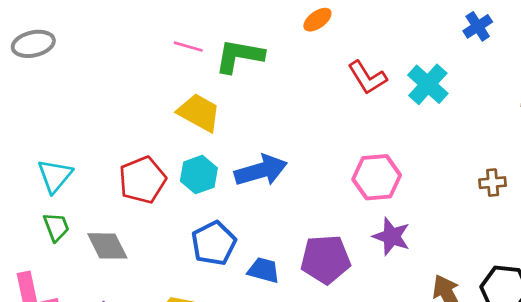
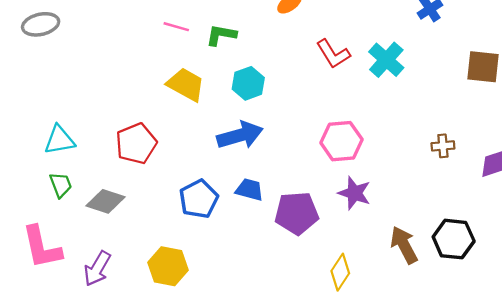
green L-shape: (239, 56) -> (221, 35), size x0.7
cyan hexagon: (199, 175) -> (248, 83), moved
cyan triangle: (55, 176) -> (59, 140), turned 40
gray diamond: (107, 246) -> (105, 201), turned -45
blue trapezoid: (264, 270) -> (249, 190), moved

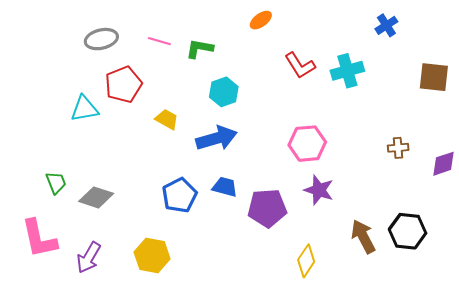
gray ellipse: (41, 24) -> (101, 39), moved
cyan cross: (386, 60) -> (347, 71), turned 32
yellow trapezoid: (186, 85) -> (167, 119), moved, size x0.7
cyan triangle: (59, 140) -> (84, 109), moved
red pentagon: (136, 144) -> (124, 84), moved

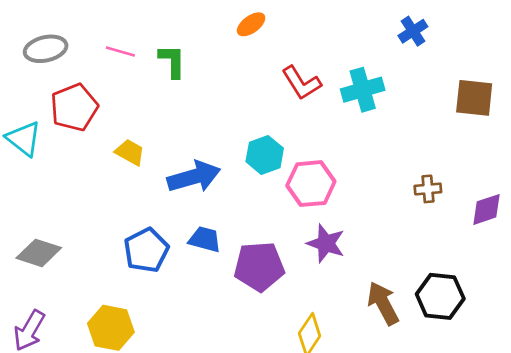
green L-shape: (200, 49) -> (172, 61), turned 80
cyan hexagon: (224, 92) -> (265, 155), moved
cyan triangle: (84, 109) -> (24, 139), turned 48

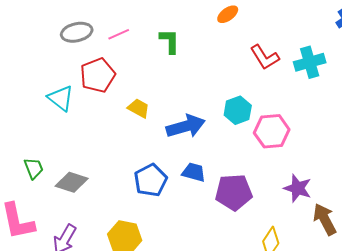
pink line: (120, 52) -> (119, 34), moved, turned -40
purple star: (326, 243) -> (298, 188), moved

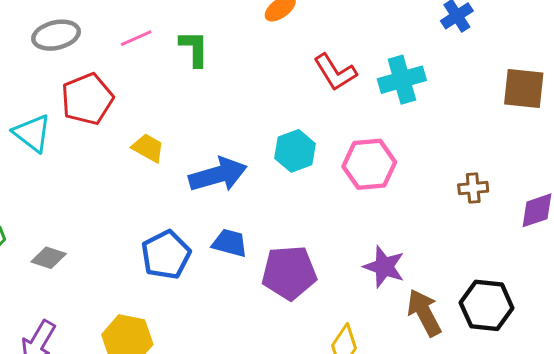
pink line: (119, 34) -> (136, 38), moved
pink hexagon: (272, 131) -> (369, 164), moved
gray diamond: (72, 182) -> (49, 258), size x0.7

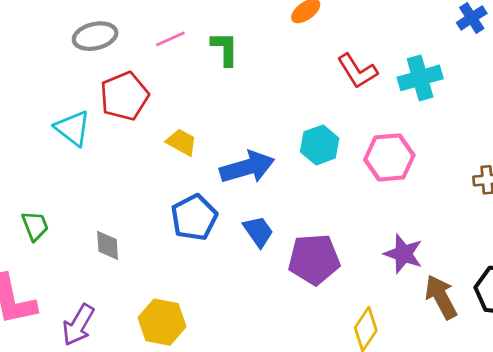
blue trapezoid: (230, 243) -> (258, 231), turned 40
blue pentagon: (166, 255) -> (194, 217), moved
gray diamond: (49, 258) -> (108, 245), moved, turned 68

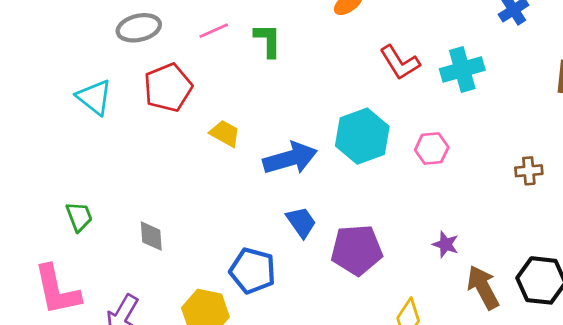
cyan triangle: (73, 128) -> (94, 97), moved
cyan hexagon: (320, 145) -> (362, 136), size x1.4
pink hexagon: (389, 157) -> (432, 149), size x0.7
blue pentagon: (194, 217) -> (253, 271), moved, turned -30
purple star: (403, 254) -> (446, 244), size x0.7

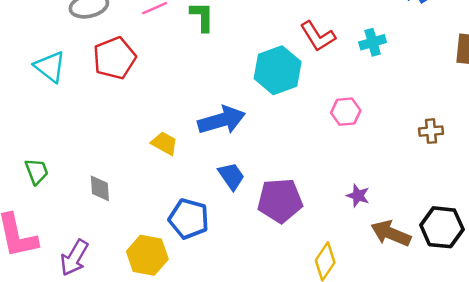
cyan cross: (462, 69) -> (373, 42), size x0.7
yellow trapezoid: (225, 133) -> (164, 143), moved
cyan hexagon: (362, 136) -> (278, 70), moved
brown arrow: (483, 287) -> (391, 233), turned -39

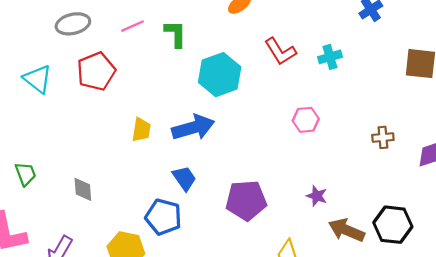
cyan hexagon: (278, 70) -> (220, 75), moved
yellow trapezoid: (164, 143) -> (141, 130), moved, turned 70
blue trapezoid: (231, 176) -> (184, 178), moved

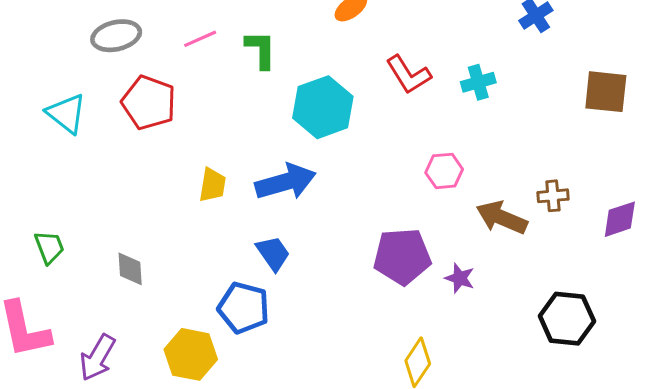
red pentagon: (96, 71) -> (149, 103), turned -30
purple pentagon: (246, 200) -> (402, 256), moved
brown arrow: (347, 230) -> (502, 218), moved

